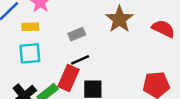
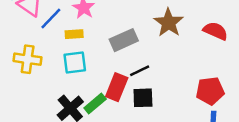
gray rectangle: (77, 34) -> (124, 40), size x1.5
black line: (80, 60) -> (140, 71), moved

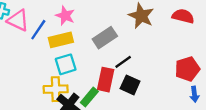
yellow rectangle: (74, 34) -> (61, 40), size x1.5
yellow cross: (28, 59) -> (56, 89), moved
black square: (143, 98) -> (130, 85), turned 36

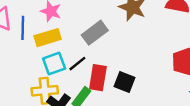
blue line: (38, 30) -> (23, 28), turned -30
black line: (123, 62) -> (77, 64), moved

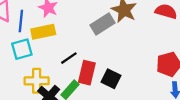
gray rectangle: (95, 33) -> (102, 24), moved
cyan square: (54, 64) -> (22, 49), moved

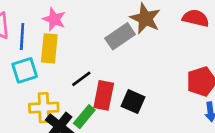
yellow rectangle: (43, 32) -> (49, 48), turned -70

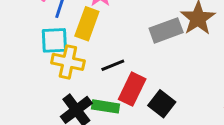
yellow cross: (44, 108) -> (68, 62), moved
green rectangle: (84, 117) -> (105, 106), turned 45

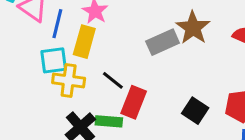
black line: (113, 65) -> (113, 80), turned 65
black square: (162, 104) -> (195, 111), moved

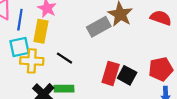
red rectangle: (134, 102) -> (111, 73), moved

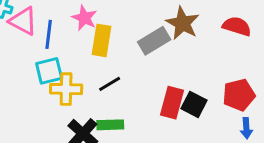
yellow rectangle: (41, 31) -> (102, 40), moved
black line: (64, 58) -> (110, 84), turned -63

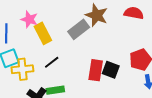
yellow rectangle: (102, 40) -> (43, 33), turned -30

